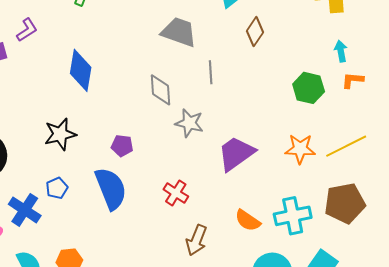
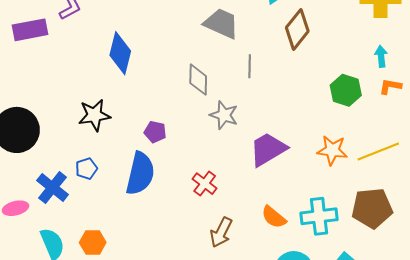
brown diamond: (255, 32) -> (297, 29), size x1.4
blue semicircle: (111, 189) -> (140, 174), turned 30

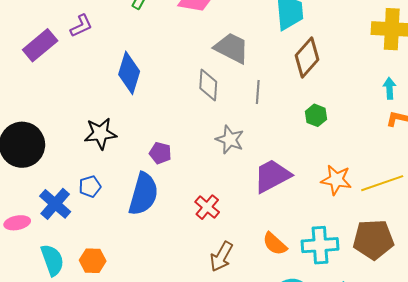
purple rectangle: (30, 30) -> (40, 45), turned -32
gray diamond: (198, 80) -> (208, 85), moved
green hexagon: (346, 90) -> (316, 115), moved, size x0.7

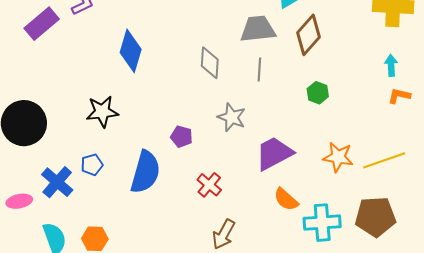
gray trapezoid: (232, 48) -> (258, 29), moved, turned -33
purple pentagon: (160, 153) -> (182, 137), moved
orange semicircle: (275, 244) -> (286, 199), moved

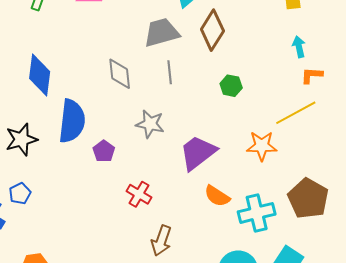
purple pentagon: (182, 137) -> (104, 151), turned 30
yellow line: (384, 160) -> (296, 113), moved
blue semicircle: (145, 172) -> (72, 121), moved
brown pentagon: (375, 217) -> (308, 199), turned -30

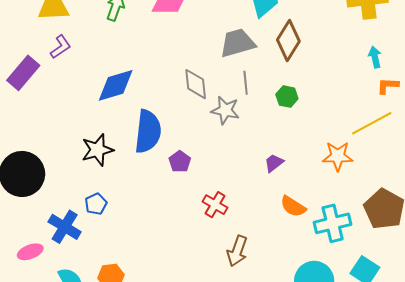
blue diamond: (40, 75) -> (116, 85), turned 66
green hexagon: (231, 86) -> (287, 97), moved
gray star: (150, 124) -> (225, 110), moved
purple trapezoid: (198, 153) -> (274, 163), size x0.5

